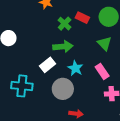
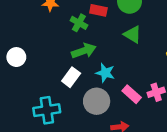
pink rectangle: (102, 71) -> (132, 94), moved

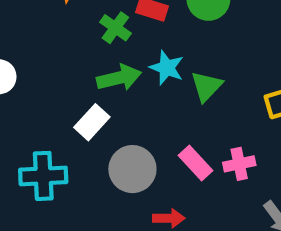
green triangle: (133, 34) -> (207, 86), moved, turned 36
cyan star: (105, 73) -> (167, 68), moved

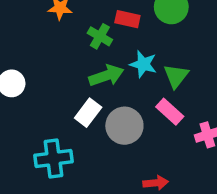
pink rectangle: (196, 163) -> (170, 112), moved
gray circle: (132, 169) -> (124, 126), moved

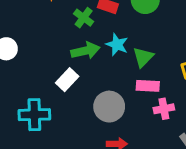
pink rectangle: (170, 112) -> (148, 86), moved, turned -45
gray circle: (124, 126) -> (109, 107), moved

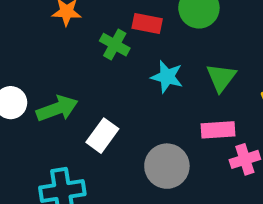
green arrow: (85, 51) -> (57, 109), moved
green triangle: (143, 57) -> (221, 78), moved

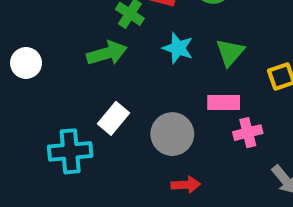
green arrow: (57, 109) -> (107, 53), moved
white rectangle: (102, 136) -> (113, 118), moved

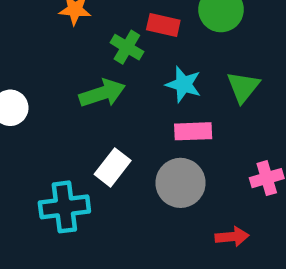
pink rectangle: (224, 103) -> (193, 131), moved
red arrow: (186, 185) -> (232, 237), moved

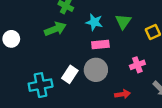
white rectangle: (113, 167) -> (70, 74), moved

